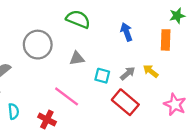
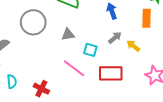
gray arrow: (128, 73) -> (115, 38), moved
pink line: (67, 96) -> (74, 68), moved
red rectangle: (125, 102) -> (111, 73), turned -40

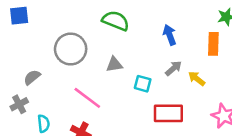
pink line: (74, 68) -> (87, 98), moved

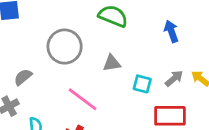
gray arrow: (173, 68) -> (174, 78), moved

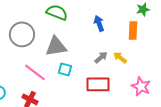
gray triangle: (112, 63) -> (56, 46), size x1.6
cyan square: (142, 84) -> (65, 69), moved

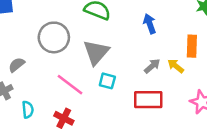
orange rectangle: (133, 30) -> (192, 46), moved
gray triangle: (56, 46) -> (96, 52), turned -40

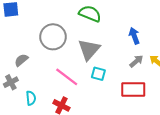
blue arrow: (150, 24) -> (134, 36), moved

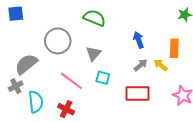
gray triangle: (89, 50) -> (93, 54), size x0.7
gray semicircle: (21, 60) -> (26, 64), size x1.6
cyan semicircle: (31, 98) -> (36, 102), size x1.5

